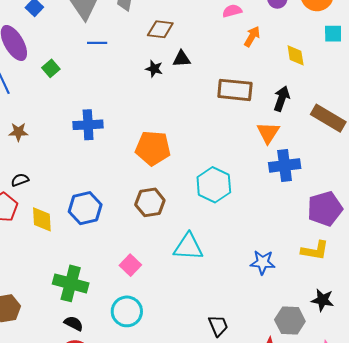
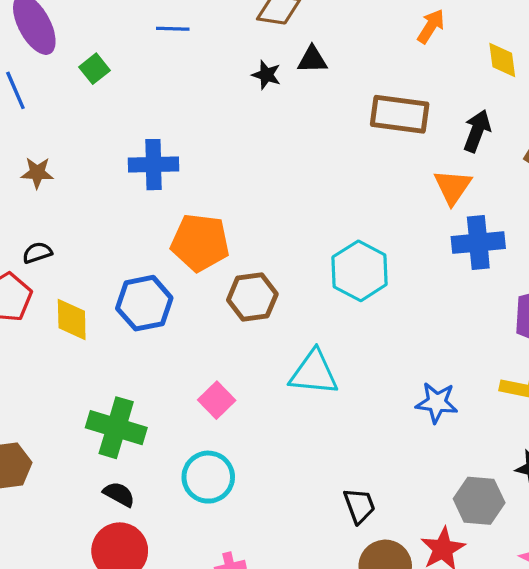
orange pentagon: (153, 148) -> (200, 243), moved

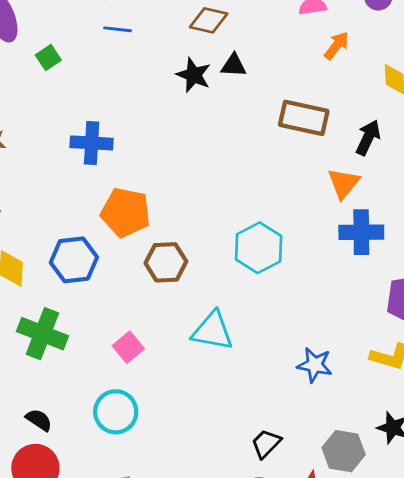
black star: (266, 75) -> (194, 75), size x1.4
green cross: (116, 428) -> (42, 334), moved
black trapezoid: (359, 506) -> (266, 444), moved, turned -120

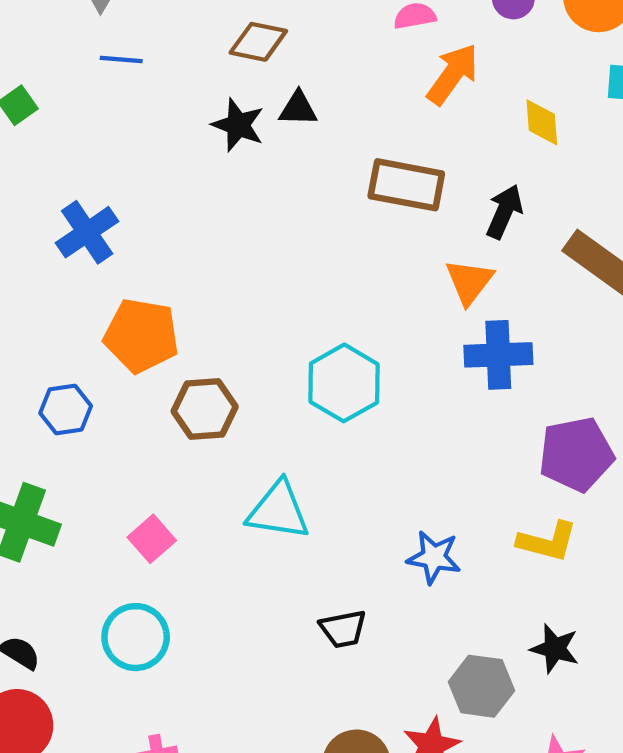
orange arrow: (337, 46) -> (453, 74), size x1.4
blue cross: (92, 143) -> (87, 232), turned -36
blue hexagon: (74, 260) -> (66, 409), size x0.7
black trapezoid: (266, 444) -> (343, 629), moved, turned -144

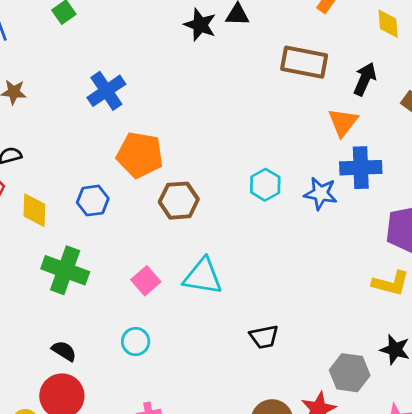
cyan hexagon: (344, 383) -> (265, 185), size x0.7
cyan triangle: (278, 510) -> (203, 276), moved
blue star: (434, 557) -> (321, 193), moved
cyan circle: (136, 637) -> (136, 342), size x0.7

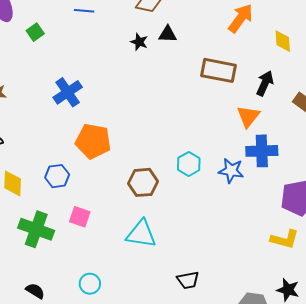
black star: (200, 25) -> (139, 42), size x0.7
brown hexagon: (179, 201) -> (143, 182), moved
pink square: (146, 281) -> (80, 217), moved, turned -30

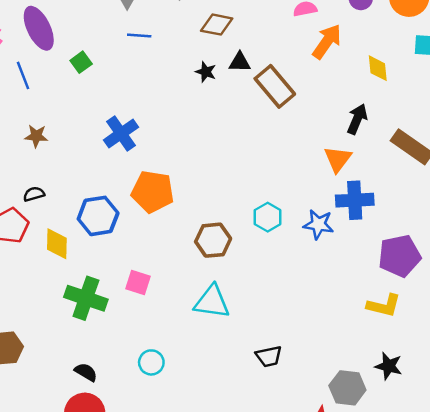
brown rectangle: (219, 70) -> (275, 86), moved, turned 40
blue hexagon: (57, 176) -> (98, 216), moved, size x1.4

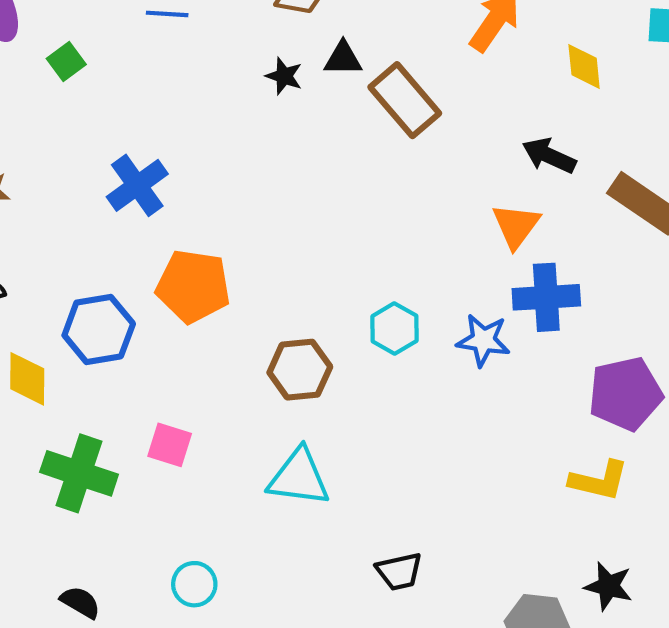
black arrow: (357, 119) -> (549, 156), turned -88

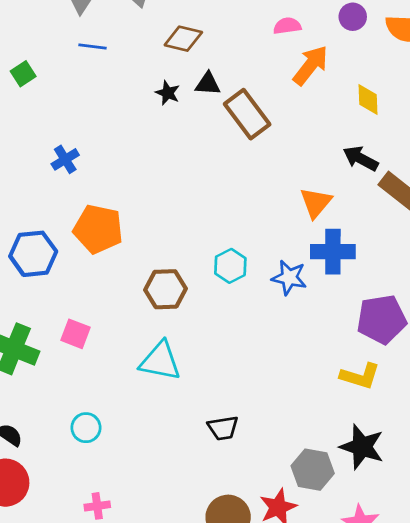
black arrow: (549, 156) -> (361, 158), moved
blue cross: (137, 185) -> (65, 159), size x0.7
black star: (608, 586) -> (362, 447), size x1.4

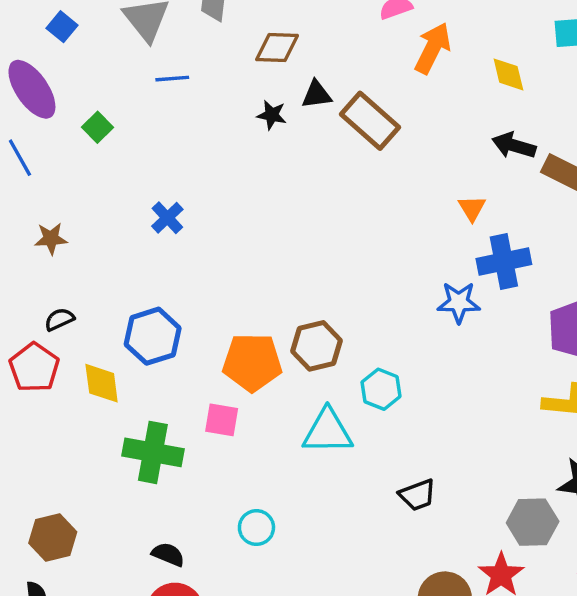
orange triangle: (316, 203) -> (472, 208), size x0.7
orange pentagon: (98, 229) -> (252, 362), moved
cyan hexagon: (230, 266) -> (381, 389), moved

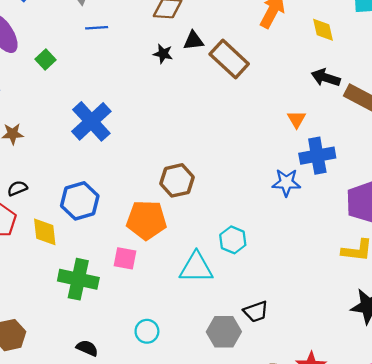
blue cross: (167, 218) -> (91, 121), size x1.8
brown hexagon: (316, 346) -> (177, 180), moved
gray hexagon: (533, 522) -> (224, 332), moved

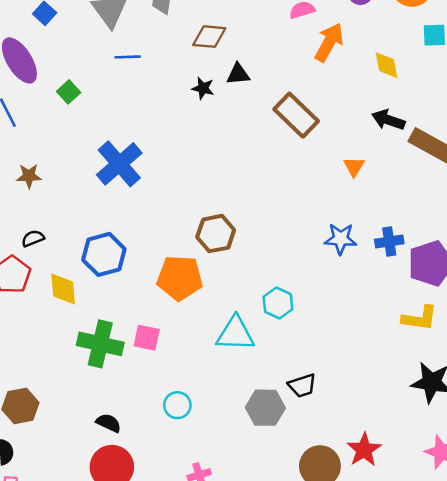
brown rectangle: (229, 59) -> (296, 115), moved
blue cross: (317, 156) -> (389, 242), moved, size x0.7
pink square: (125, 258) -> (147, 338), moved

